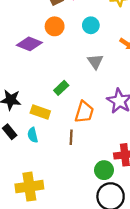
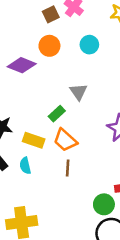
gray triangle: (95, 61) -> (78, 92), moved
orange trapezoid: (84, 112) -> (65, 140), moved, turned 115

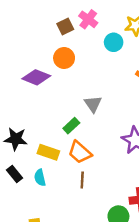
cyan circle: (89, 45) -> (114, 42), moved

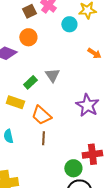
green rectangle: (71, 126) -> (30, 82), moved
yellow rectangle: (48, 152) -> (15, 102), moved

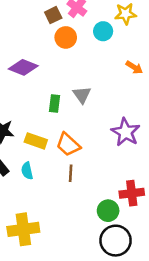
orange circle: (28, 37) -> (66, 37), moved
green rectangle: (30, 82) -> (54, 103), turned -40
yellow rectangle: (15, 102) -> (36, 141), moved

